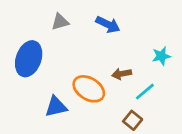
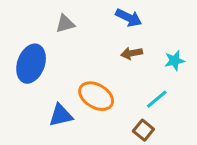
blue arrow: (108, 25) -> (129, 18), moved
brown arrow: (122, 74) -> (132, 53), moved

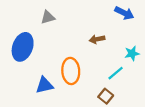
blue arrow: (129, 18) -> (124, 13), moved
cyan star: (174, 61) -> (132, 53), moved
orange ellipse: (96, 96) -> (71, 71), turned 55

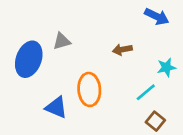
gray triangle: (48, 17) -> (62, 41), moved
blue triangle: (44, 85) -> (56, 107), turned 36
brown square: (106, 96) -> (155, 121), moved

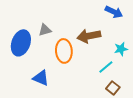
brown arrow: (122, 50) -> (89, 36), size x1.6
orange ellipse: (89, 89) -> (64, 51), moved

